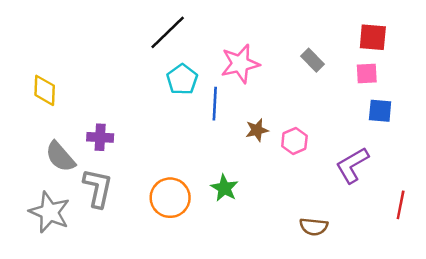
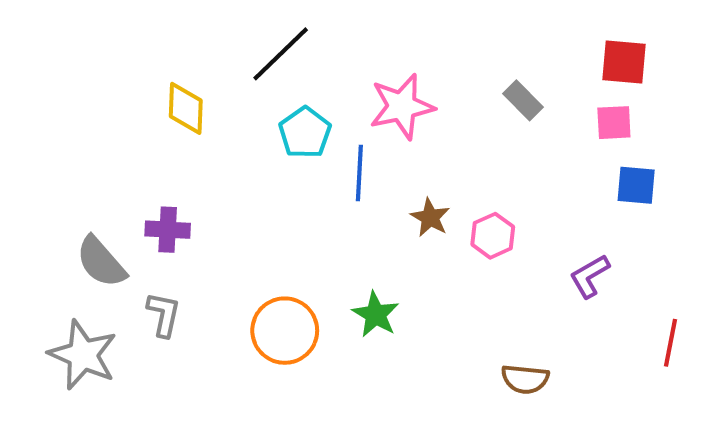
yellow diamond: (45, 90) -> (186, 108), moved
brown star: (257, 130) -> (430, 218), turned -30
purple L-shape: (352, 165) -> (590, 276), size x0.7
gray L-shape: (98, 188) -> (164, 314), size x0.7

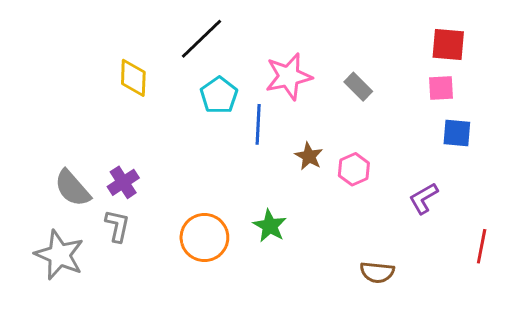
gray rectangle: (523, 100) -> (358, 87), moved
purple cross: (168, 230) -> (123, 182), moved, turned -36

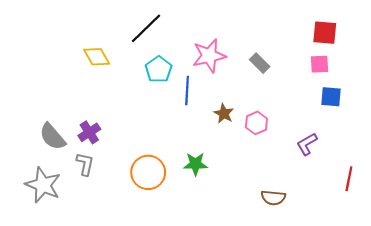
yellow diamond: (133, 78) -> (97, 57), turned -32
green star: (270, 226) -> (195, 164), turned -30

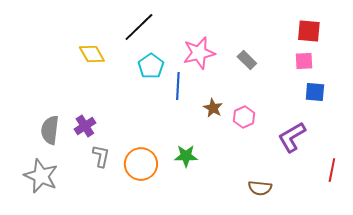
gray semicircle: (52, 137) -> (50, 130), turned 48
purple L-shape: (307, 144) -> (292, 137), size x1.4
gray L-shape: (85, 164) -> (101, 156), moved

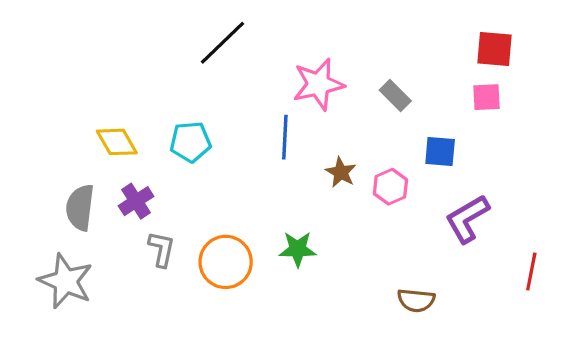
yellow diamond: (92, 54) -> (117, 142), moved
cyan pentagon: (151, 66) -> (190, 142), moved, turned 30
blue square: (315, 92) -> (440, 151), moved

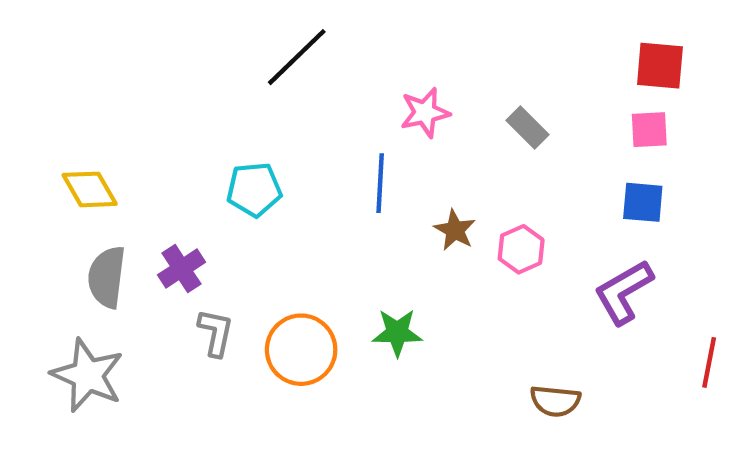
pink star: (318, 84) -> (425, 113), size x0.7
yellow diamond: (117, 142) -> (90, 189), moved
blue square: (440, 151) -> (643, 202), moved

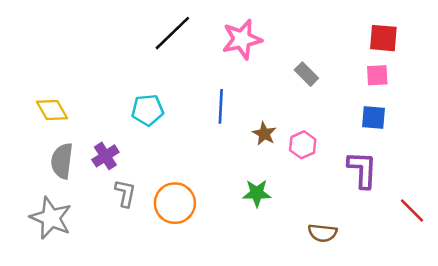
pink star: (425, 113) -> (242, 39), moved, size x1.4
purple L-shape: (624, 292) -> (362, 170), turned 123
green star: (397, 333) -> (257, 193), moved
red line: (709, 362) -> (412, 211), turned -56

